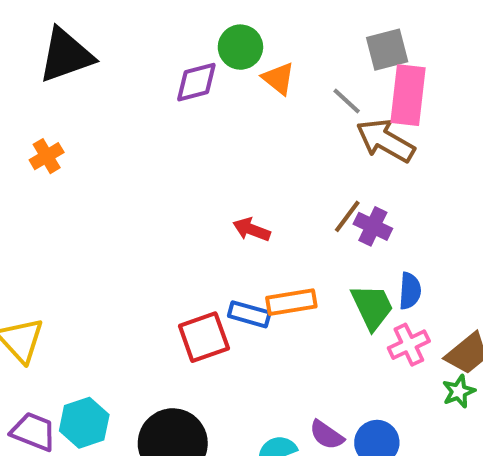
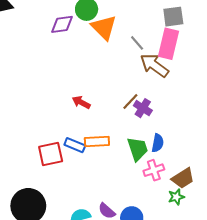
gray square: (387, 50) -> (173, 17), moved
orange triangle: (278, 79) -> (104, 27), size x1.5

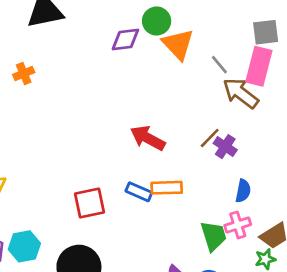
red arrow: (81, 102) -> (148, 138), size x1.5
green trapezoid: (138, 149) -> (214, 236), moved
red square: (51, 154) -> (90, 203), moved

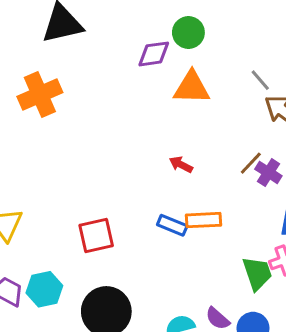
orange triangle: (178, 44) -> (192, 88), moved, turned -44
orange cross: (24, 73) -> (40, 94), size x1.8
red arrow: (148, 138) -> (181, 165), size x0.6
red square: (90, 203) -> (96, 235), moved

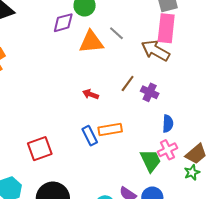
gray line: (260, 80) -> (116, 33), moved
brown line: (251, 163) -> (128, 83), moved
blue rectangle: (172, 225) -> (90, 136), turned 48

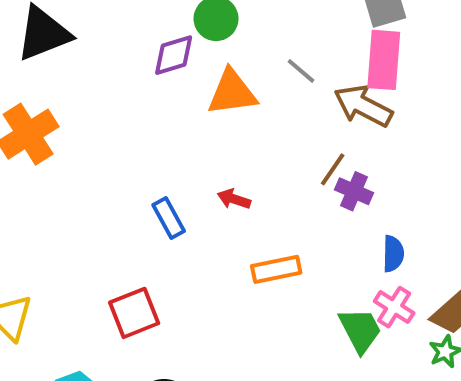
gray line: (116, 33) -> (301, 71), moved
brown line: (128, 83) -> (333, 169), moved
blue rectangle: (90, 136) -> (169, 218), moved
pink cross: (168, 150) -> (394, 307), turned -30

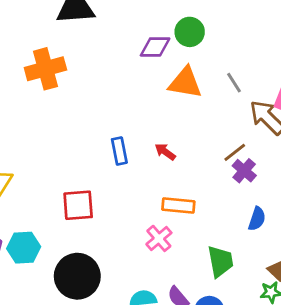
pink cross: (394, 307) -> (159, 238), moved

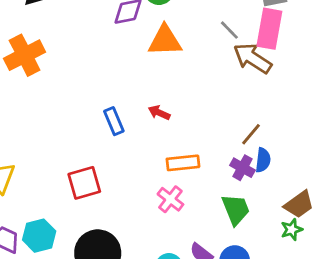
gray line: (234, 83) -> (229, 30), moved
brown line: (235, 152) -> (251, 134), moved
purple cross: (244, 171) -> (243, 168), moved

